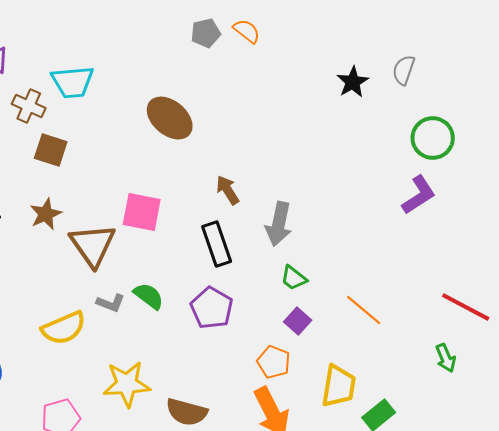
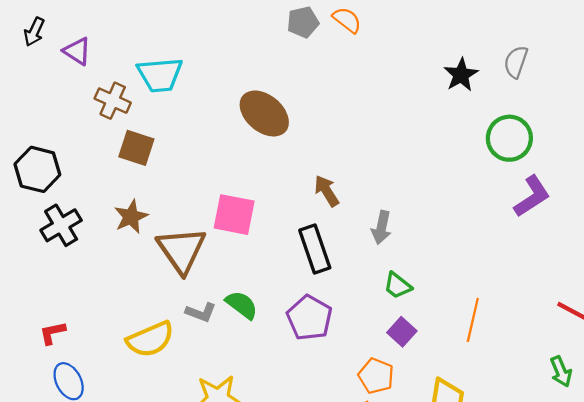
green circle: (433, 138) -> (509, 138), moved
gray arrow: (279, 224) -> (381, 227), size x0.7
orange line: (364, 310) -> (473, 320), turned 63

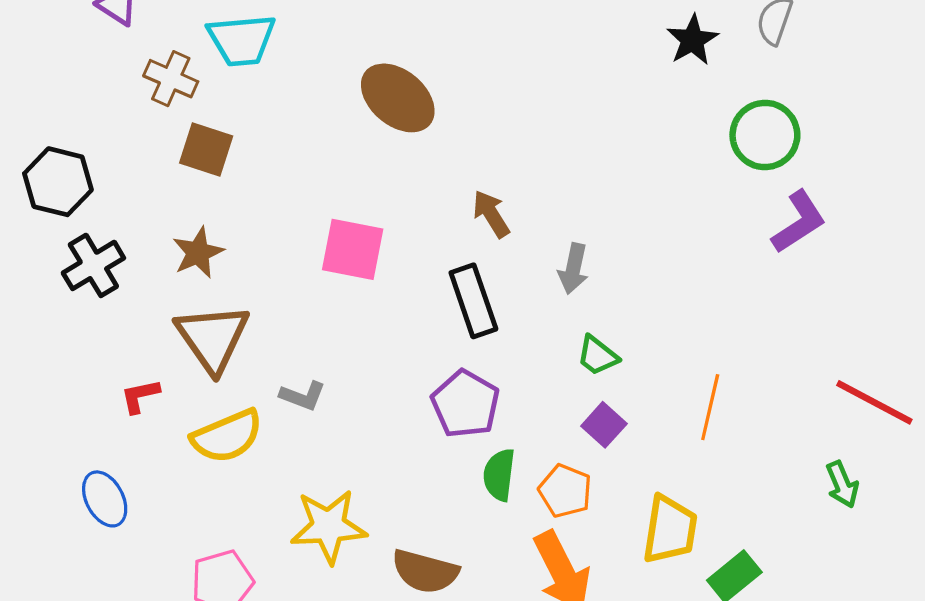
brown triangle: (181, 250) -> (213, 338), moved
green semicircle: (242, 305) -> (499, 475), moved, turned -120
red L-shape: (52, 333) -> (140, 396), moved

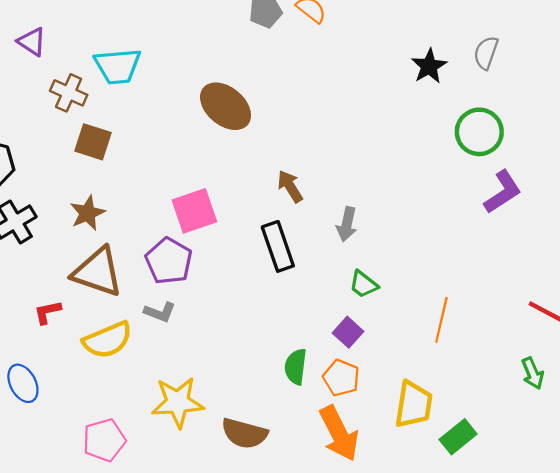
pink square: (353, 249) -> (194, 211), turned -30
brown triangle: (213, 338) -> (98, 272), turned -36
purple pentagon: (465, 404) -> (169, 261), moved
purple square: (604, 425) -> (348, 332), moved

